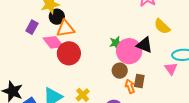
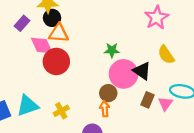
green star: (116, 43) -> (112, 50), moved
brown rectangle: (139, 81) -> (147, 100), moved
orange arrow: (130, 86) -> (105, 109), moved

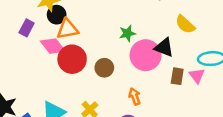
brown circle: (108, 93) -> (104, 68), moved

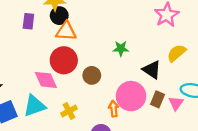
yellow semicircle: (185, 24) -> (176, 53), turned 84
purple rectangle: (27, 28) -> (28, 21), turned -35
pink diamond: (53, 46) -> (46, 80), moved
pink circle: (146, 55) -> (131, 96), moved

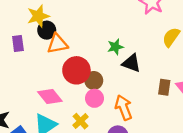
red circle: (64, 60) -> (76, 70), moved
black triangle: (152, 70) -> (131, 63), moved
pink circle: (131, 96) -> (94, 98), moved, size x0.6
orange arrow: (114, 109) -> (124, 108), size x1.5

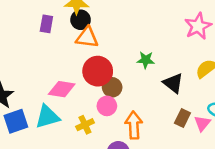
black triangle: (131, 63) -> (173, 83), moved
pink diamond: (50, 97) -> (62, 89), turned -60

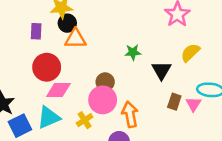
red circle: (98, 71) -> (47, 67), moved
black triangle: (173, 83) -> (161, 70), turned 30
pink circle: (107, 106) -> (103, 100), size x1.5

